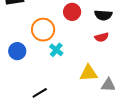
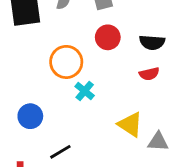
blue circle: (17, 51) -> (30, 116), moved
yellow triangle: (89, 73) -> (130, 124), turned 36

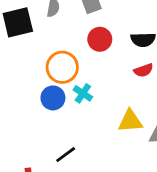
blue circle: (30, 116) -> (53, 98), moved
yellow triangle: (130, 124) -> (130, 121), turned -32

